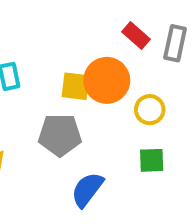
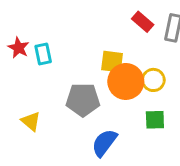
orange circle: (107, 80) -> (126, 81), moved
yellow square: (76, 86) -> (112, 62), moved

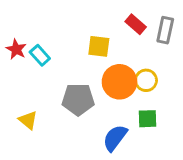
cyan rectangle: (43, 54) -> (40, 55), turned -30
yellow square: (112, 62) -> (99, 46), moved
blue semicircle: (104, 143) -> (115, 138), moved

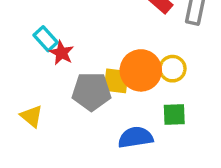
yellow square: (99, 46) -> (116, 81), moved
red star: (16, 49) -> (61, 53), moved
blue semicircle: (115, 138) -> (135, 137), turned 44

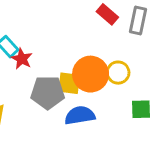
green square: (174, 114) -> (141, 109), moved
blue semicircle: (135, 137) -> (80, 115), moved

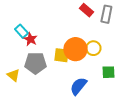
gray pentagon: (48, 92) -> (35, 63), moved
blue semicircle: (80, 115) -> (78, 86), moved, turned -42

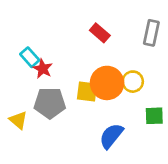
red rectangle: (86, 10) -> (100, 33), moved

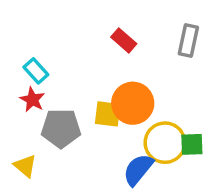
red star: (43, 69) -> (32, 100), moved
yellow circle: (133, 82) -> (165, 143), moved, size x1.5
yellow triangle: (18, 120) -> (25, 166), moved

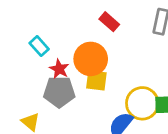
red star: (32, 100) -> (59, 69), moved
orange circle: (133, 103) -> (91, 59), moved

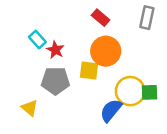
orange circle: (91, 59) -> (106, 51), moved
red star: (59, 69) -> (55, 50), moved

